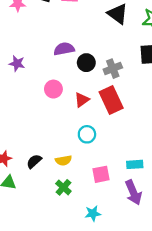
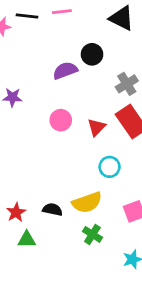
black circle: (86, 63) -> (92, 54), moved
yellow semicircle: (63, 160) -> (87, 202), size x1.5
black semicircle: (34, 161) -> (52, 209), turned 63

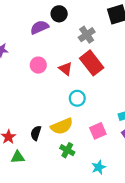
red triangle: (96, 127) -> (66, 69), turned -32
black semicircle: (52, 209) -> (36, 133), turned -80

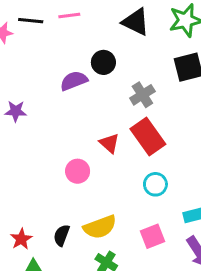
pink circle: (38, 65) -> (78, 171), moved
cyan circle: (77, 98) -> (155, 184), moved

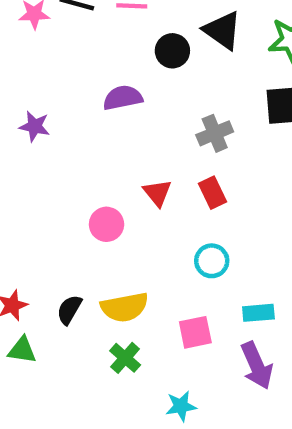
black circle: (103, 62) -> (172, 51), moved
red rectangle: (148, 137) -> (212, 193), size x0.6

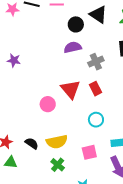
purple semicircle: (123, 98) -> (73, 47), moved
red triangle: (157, 193) -> (70, 89), size x1.5
black semicircle: (69, 310) -> (32, 143), turned 96

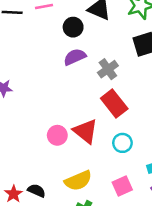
red triangle: (70, 89) -> (85, 131), moved
red rectangle: (96, 89) -> (114, 104), size x1.5
black semicircle: (32, 143) -> (37, 191), moved

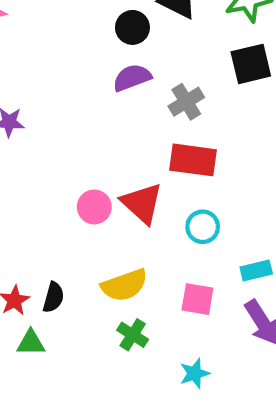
red rectangle: (114, 104) -> (193, 160), turned -48
pink square: (122, 186) -> (197, 299), turned 30
black semicircle: (37, 191) -> (53, 297), turned 78

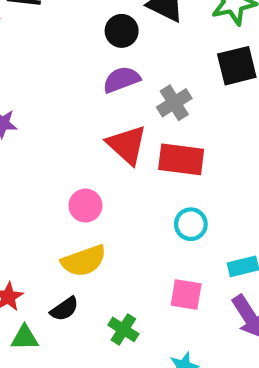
red triangle: (142, 203) -> (127, 145), moved
yellow semicircle: (124, 285) -> (84, 261), moved
black semicircle: (53, 297) -> (64, 309), moved, turned 40

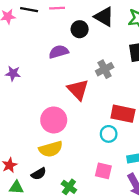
purple semicircle: (121, 80) -> (59, 52), moved
red rectangle: (181, 159) -> (123, 114), moved
pink circle: (85, 206) -> (54, 120), size x1.5

